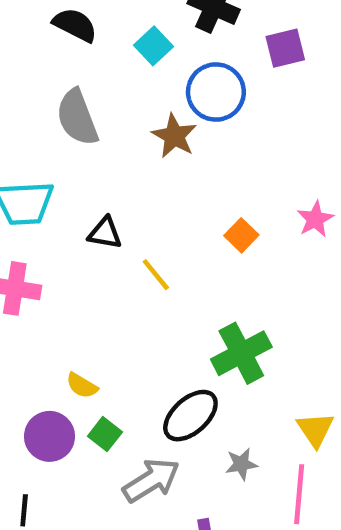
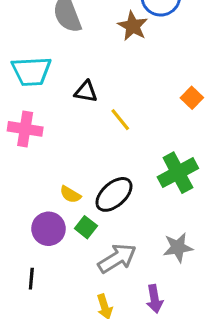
orange square: (241, 235) -> (192, 98), moved
black ellipse: (190, 416) -> (114, 194), moved
gray star: (241, 464) -> (178, 247), size x1.4

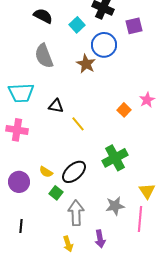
purple circle: (48, 229) -> (19, 182), moved
gray arrow: (117, 258) -> (76, 213), turned -60

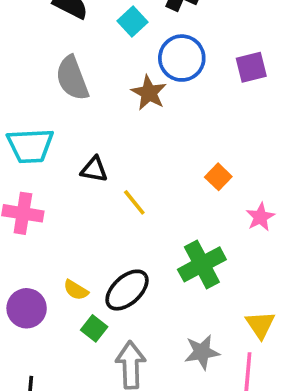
purple square: (134, 26) -> (251, 67), moved
pink star: (147, 100) -> (260, 217), moved

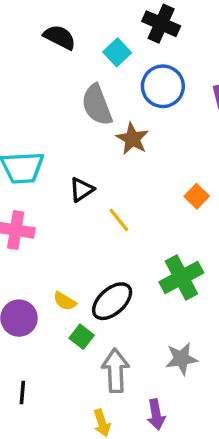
gray semicircle: (72, 78) -> (97, 105), moved
brown star: (149, 93) -> (132, 139), moved
black triangle: (94, 169) -> (82, 189), turned -44

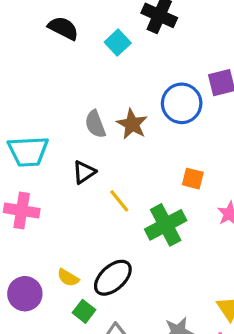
blue circle: (163, 86) -> (182, 103), moved
gray semicircle: (97, 105) -> (95, 124), moved, size x0.7
orange square: (197, 196) -> (193, 179), turned -30
green cross: (181, 277) -> (166, 225), moved

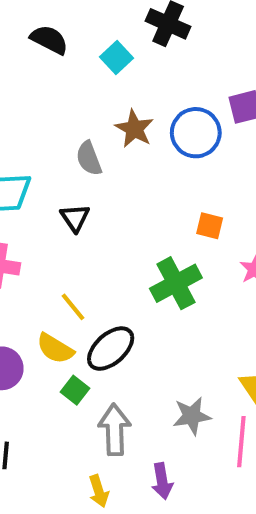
brown star: (132, 124) -> (134, 129), moved
black triangle: (84, 172) -> (75, 218), turned -30
yellow line: (119, 201) -> (73, 307), moved
yellow semicircle: (68, 278) -> (55, 349), size x1.4

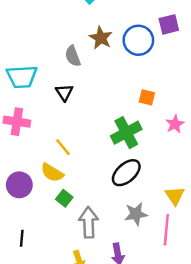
black ellipse: (111, 349) -> (126, 173), moved

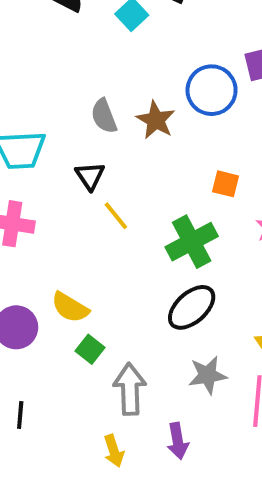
brown star: (101, 38) -> (156, 120), moved
yellow line: (63, 147) -> (116, 216), moved

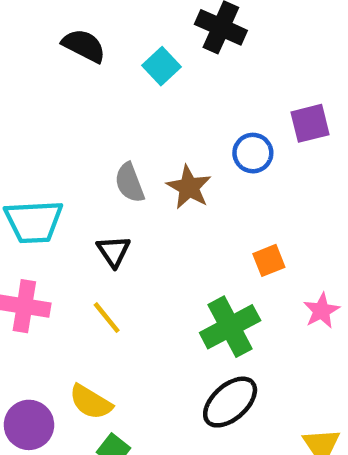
blue circle: (212, 90) -> (253, 153), size x0.7
orange square: (225, 184) -> (269, 260), turned -36
yellow line: (116, 216) -> (107, 318), moved

